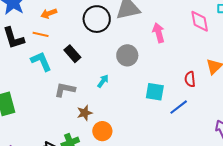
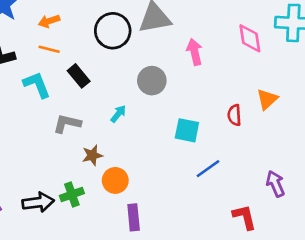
orange line: (41, 34) -> (49, 49), moved
blue line: (179, 107) -> (208, 169), moved

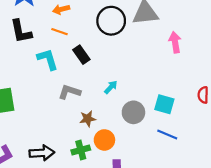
gray circle: (152, 81) -> (133, 112), moved
blue line: (208, 169) -> (167, 135), moved, turned 54
green cross: (72, 195) -> (81, 150), moved

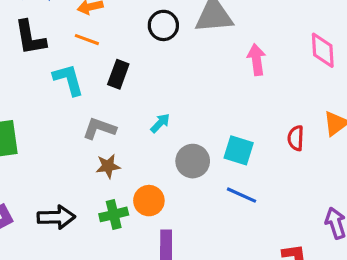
black circle: (111, 21) -> (163, 25), size x0.7
black rectangle: (81, 55) -> (118, 74), turned 54
brown star: (88, 119) -> (108, 166), moved

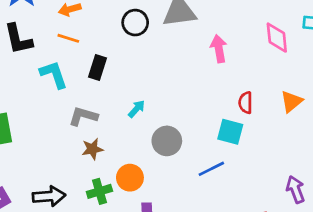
red semicircle: (296, 138) -> (246, 103), moved
cyan square: (239, 150) -> (230, 132), moved
blue line: (242, 195) -> (211, 169), turned -48

